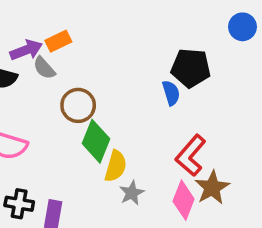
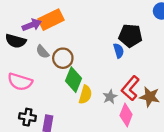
orange rectangle: (58, 41) -> (51, 20), size x1.6
gray semicircle: (44, 68) -> (42, 52), moved
brown star: (212, 188) -> (150, 97), moved, turned -30
gray star: (132, 193) -> (110, 97), moved

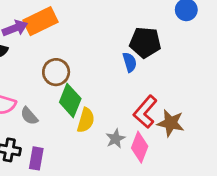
gray semicircle: (42, 52) -> (29, 116), moved
gray star: (110, 97) -> (115, 139), moved

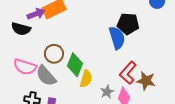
blue semicircle: (130, 62) -> (117, 38), size x1.6
brown circle: (56, 72) -> (54, 54), moved
gray semicircle: (29, 116) -> (46, 76), size x1.6

